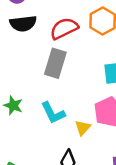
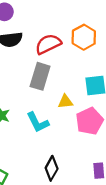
yellow triangle: (83, 128) -> (65, 102), moved, turned 42

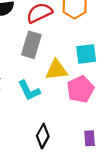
yellow triangle: (65, 102) -> (56, 70), size x1.5

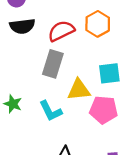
pink pentagon: (80, 89) -> (104, 110), turned 30

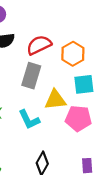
orange hexagon: (98, 24) -> (73, 54), moved

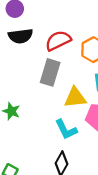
cyan L-shape: (29, 120) -> (66, 129), moved

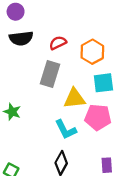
red semicircle: (58, 41) -> (58, 43), size x0.7

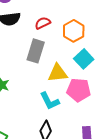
cyan square: (103, 83) -> (84, 59), turned -36

